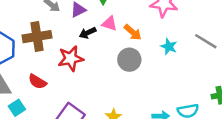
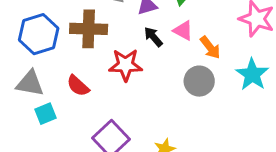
black arrow: (88, 33) -> (153, 37), turned 63
cyan star: (169, 47) -> (252, 74), size x1.5

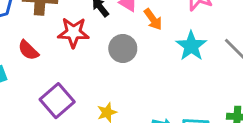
gray circle: (199, 81) -> (123, 48), moved

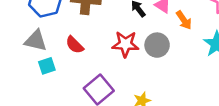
red star: (73, 32) -> (125, 44), moved

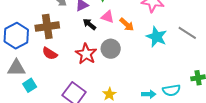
red star: (125, 44) -> (86, 54), turned -30
red semicircle: (75, 45) -> (50, 53), moved

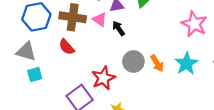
pink triangle: (108, 17) -> (100, 19), moved
orange arrow: (127, 24) -> (157, 63), moved
red star: (86, 54) -> (103, 78), moved

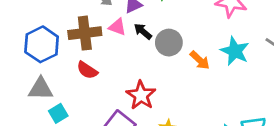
gray circle: (133, 61) -> (169, 43), moved

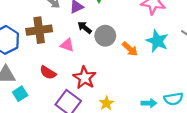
pink triangle: (117, 27) -> (67, 45), moved
red semicircle: (87, 70) -> (48, 73), moved

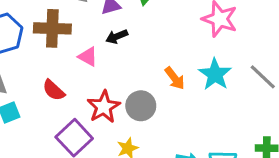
black arrow: (85, 27) -> (117, 37), turned -72
gray circle: (105, 36) -> (141, 106), moved

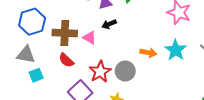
brown cross: (52, 28) -> (65, 33), moved
orange arrow: (175, 78) -> (148, 53), turned -42

